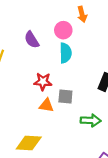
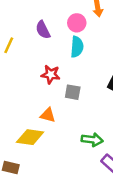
orange triangle: (46, 105) -> (48, 115), moved
green arrow: (91, 120) -> (92, 140), moved

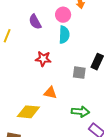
gray square: (73, 92) -> (79, 73), moved
orange triangle: (48, 115) -> (50, 93), moved

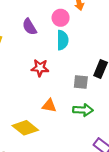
yellow diamond: (28, 112) -> (25, 128), turned 35
green arrow: (80, 112) -> (83, 110), moved

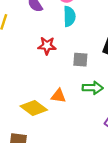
gray square: (81, 82) -> (80, 60), moved
orange triangle: (49, 106) -> (58, 96), moved

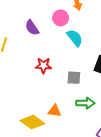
cyan semicircle: (69, 16) -> (75, 38), moved, turned -36

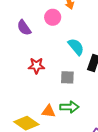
cyan semicircle: (75, 38) -> (76, 47), moved
green arrow: (85, 103) -> (69, 107), moved

